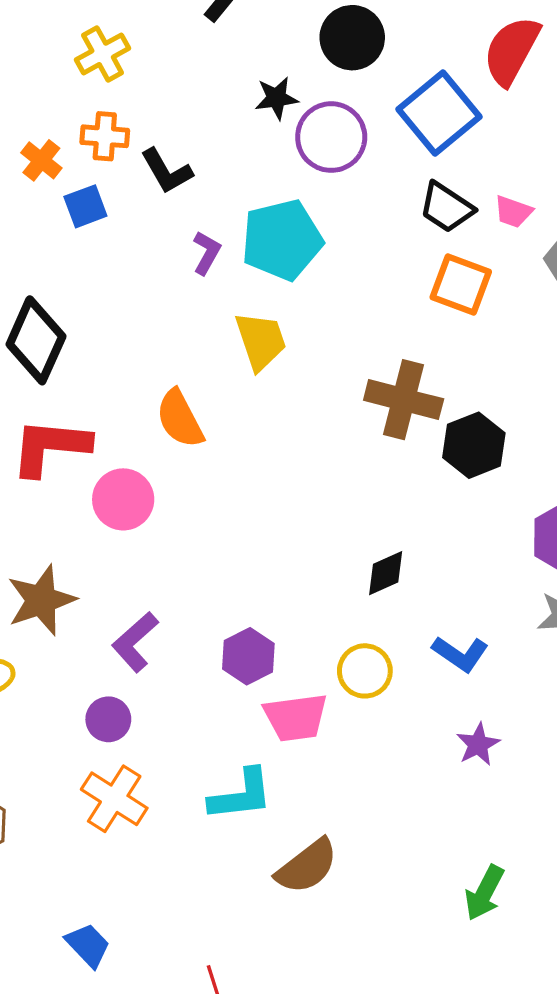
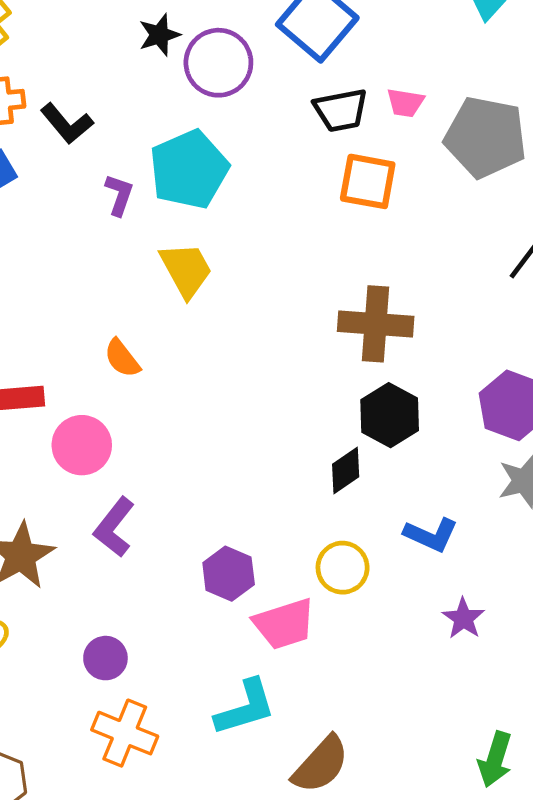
black trapezoid: (446, 207) -> (341, 110), turned -34
brown cross: (404, 400) -> (376, 324), moved
orange semicircle: (180, 419) -> (122, 358), size x0.7
black hexagon: (474, 445) -> (390, 415), moved
purple L-shape: (135, 642) -> (114, 527), moved

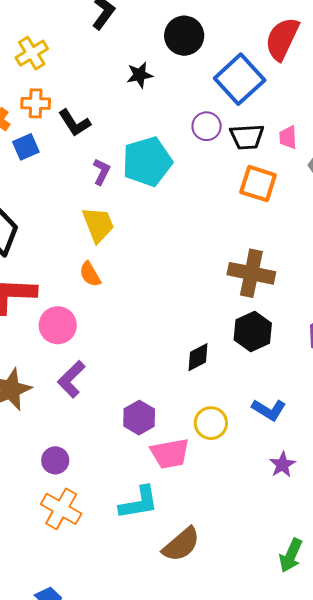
purple circle: (218, 63) -> (207, 126), moved, size x0.7
pink trapezoid: (405, 103) -> (288, 137), turned 70
yellow trapezoid: (186, 270) -> (98, 225), moved
black diamond: (346, 471) -> (198, 357), moved

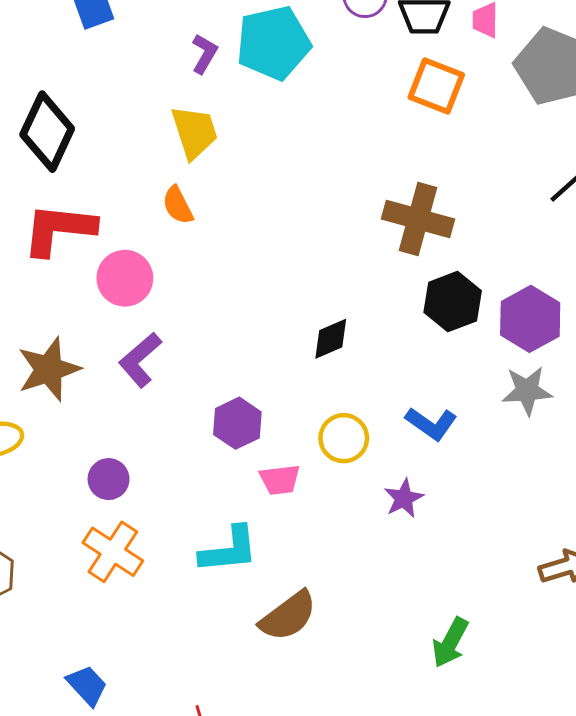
black hexagon: (253, 332) -> (453, 302), moved
pink trapezoid: (170, 454) -> (280, 480), size x0.7
purple star: (282, 465) -> (404, 498), moved

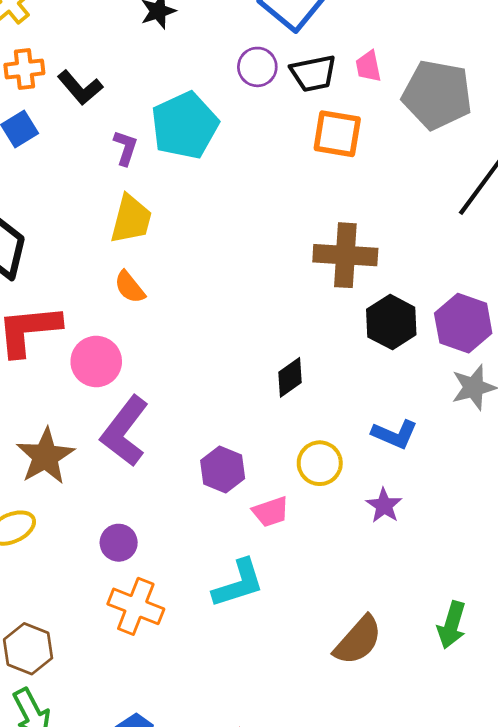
yellow trapezoid: (194, 132) -> (131, 219), turned 44
purple L-shape: (140, 360) -> (125, 431), size x1.4
brown semicircle: (288, 616) -> (358, 640), moved

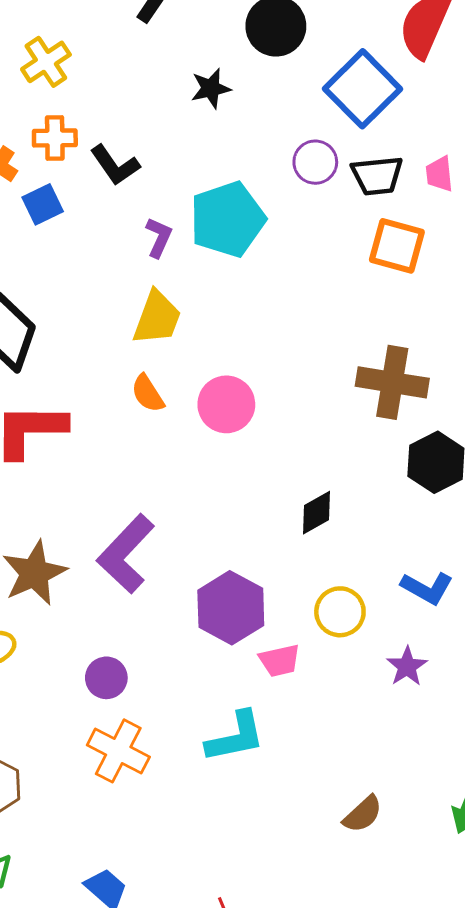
pink circle: (96, 361) -> (226, 404), moved
purple hexagon: (223, 469) -> (231, 608), size x1.4
brown semicircle: (358, 640) -> (363, 814), size x0.7

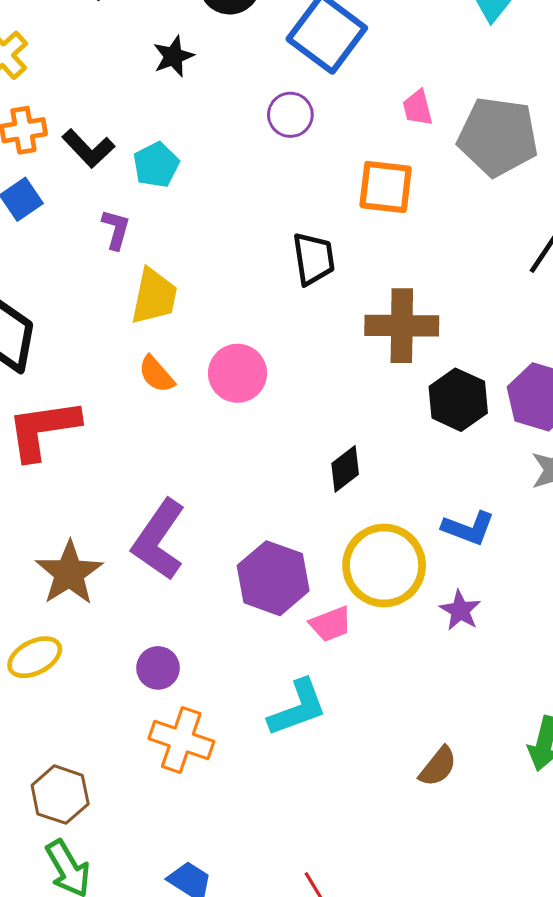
black trapezoid: (377, 176) -> (314, 259), moved, turned -84
cyan pentagon: (227, 219) -> (156, 165), moved, size x0.6
purple L-shape: (159, 237) -> (116, 229), moved
yellow circle: (340, 612) -> (384, 566), size x1.6

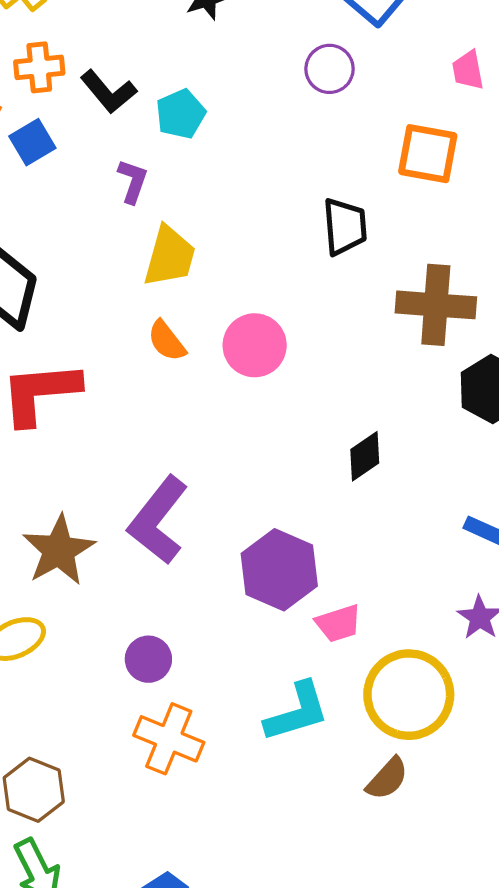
yellow circle: (384, 566) -> (409, 695), moved
brown semicircle: (438, 767) -> (387, 779), moved

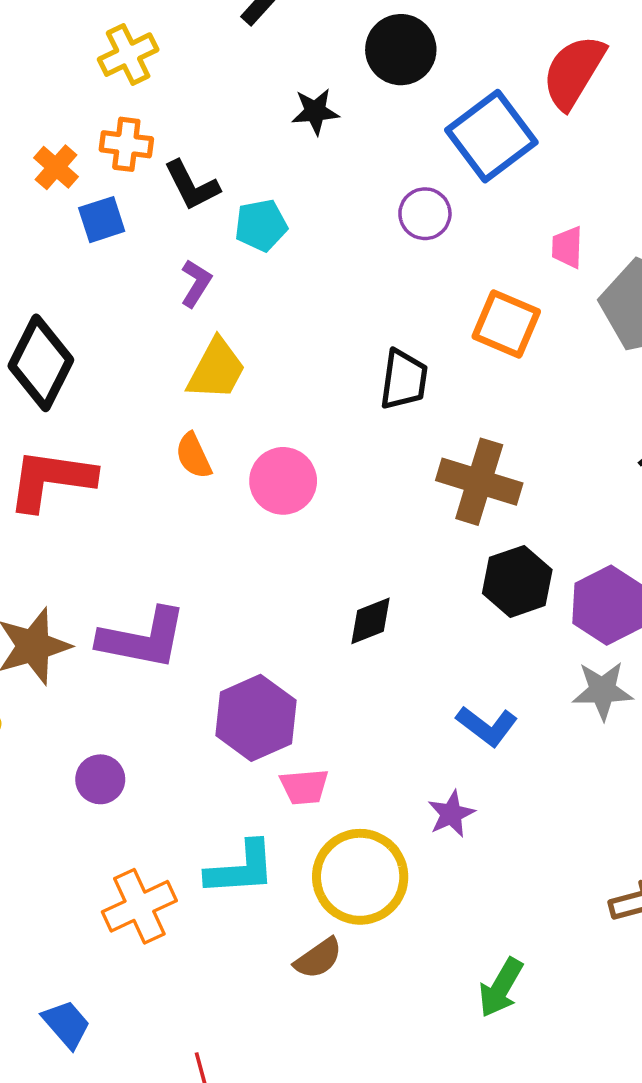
purple L-shape: (158, 520) -> (143, 638), turned -130
orange cross: (169, 739) -> (139, 906), moved, turned 30

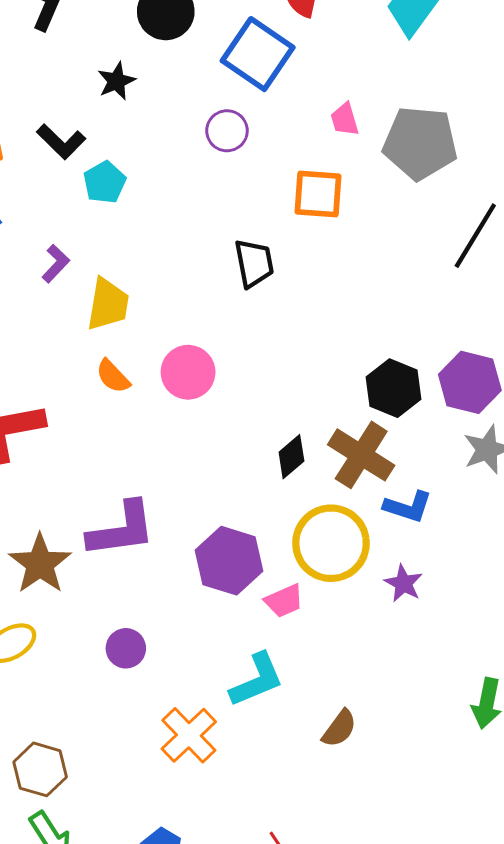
black L-shape: (192, 185) -> (61, 142), moved
purple L-shape: (196, 283) -> (56, 264), moved, turned 30
brown cross: (479, 482) -> (361, 455), moved, turned 34
yellow circle: (360, 877) -> (331, 543), moved

